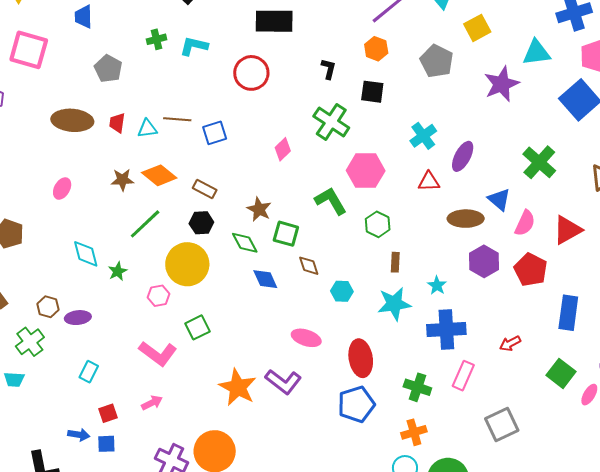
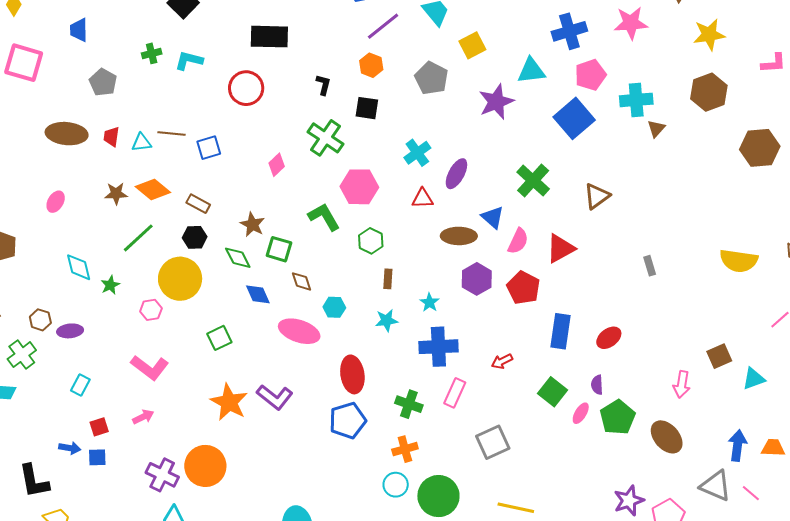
cyan star: (394, 304) -> (386, 320), size x0.7
green square: (198, 327) -> (219, 338), moved
pink ellipse: (306, 338) -> (299, 331), moved, size x1.4

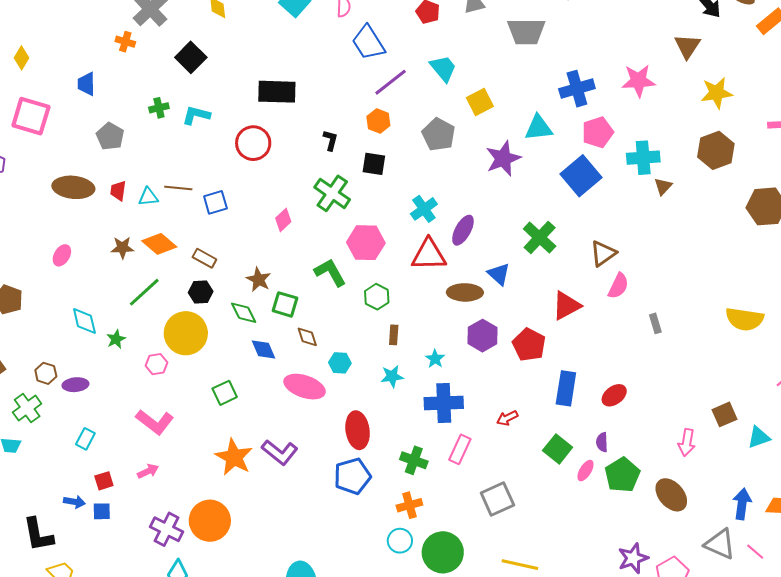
red triangle: (422, 198) -> (429, 255), size x1.6
pink semicircle: (518, 241) -> (618, 286), moved

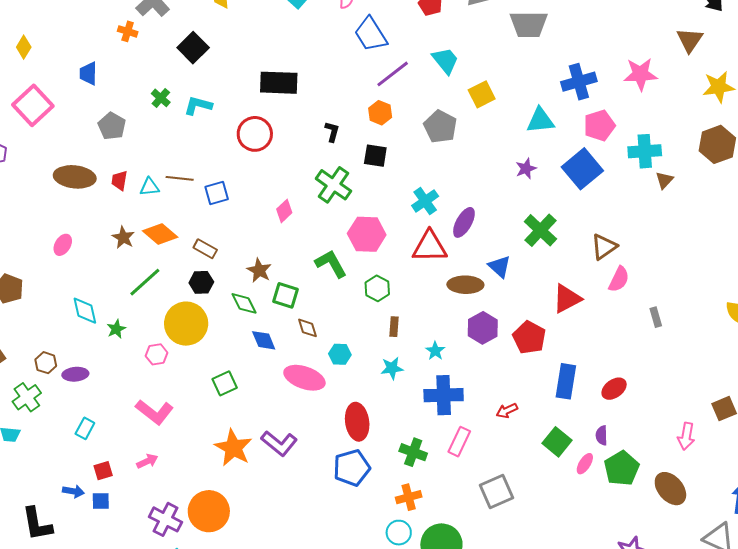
green cross: (159, 108) -> (161, 98), turned -36
pink square: (31, 116) -> (33, 105), turned 30
purple star: (503, 158) -> (526, 169), moved, size x0.6
brown star: (122, 248) -> (123, 237), turned 30

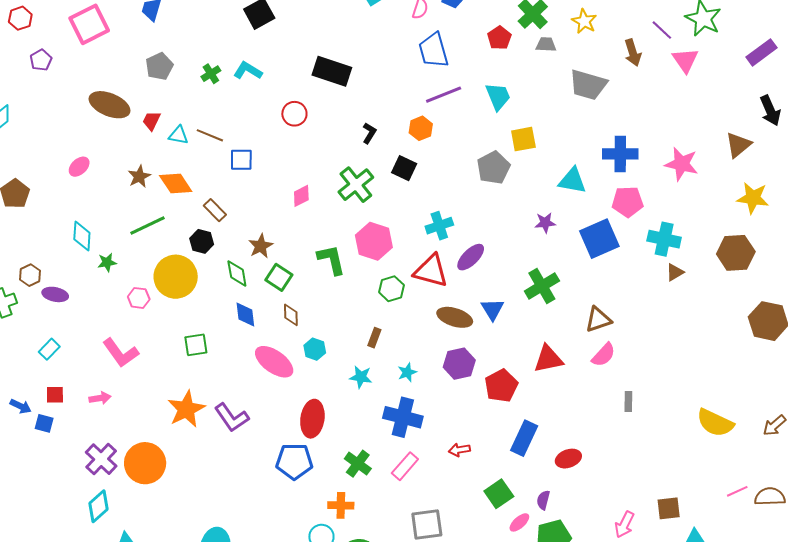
green cross: (161, 98) -> (211, 74), moved
gray pentagon: (440, 127) -> (493, 168), moved
red circle: (255, 134) -> (294, 114), size x0.7
green hexagon: (377, 288) -> (391, 289), moved

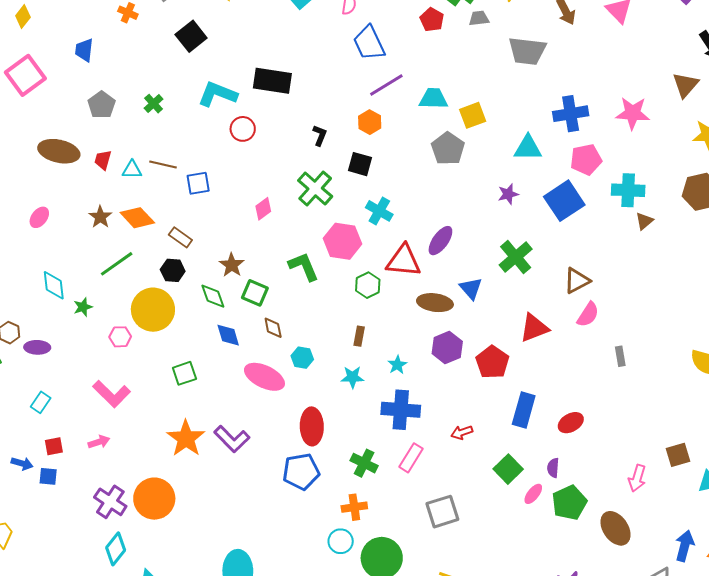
cyan L-shape: (248, 71) -> (217, 94), moved, size x1.4
cyan trapezoid: (498, 96) -> (433, 99), moved, turned -56
cyan cross: (439, 226) -> (379, 211), moved, turned -32

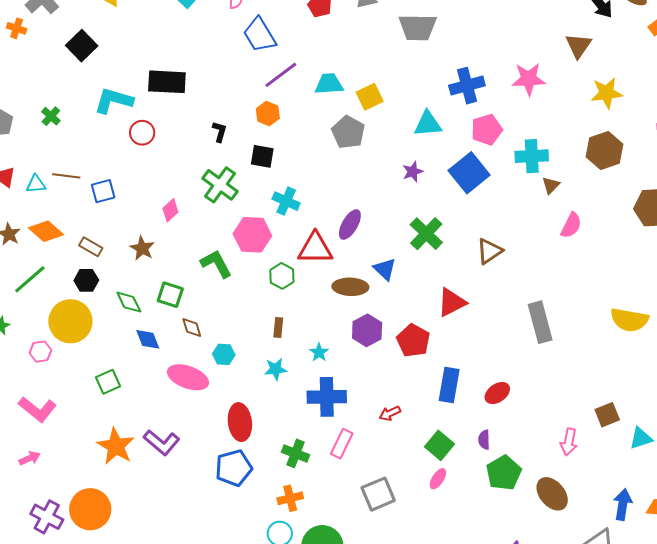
brown star: (232, 265) -> (142, 248), moved
pink semicircle: (588, 315) -> (571, 225), moved
gray rectangle: (620, 356) -> (540, 322), size x2.0
pink ellipse: (533, 494) -> (438, 479), moved

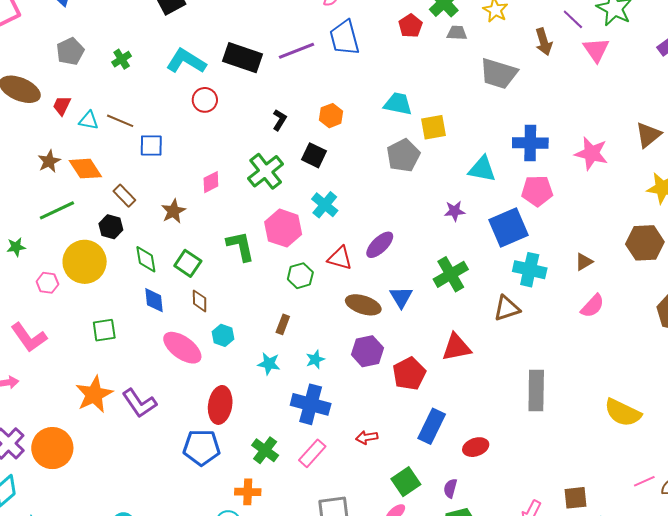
purple line: (281, 75) -> (297, 51), moved
cyan cross: (532, 156) -> (530, 270), moved
red triangle: (315, 248) -> (340, 258), size x0.7

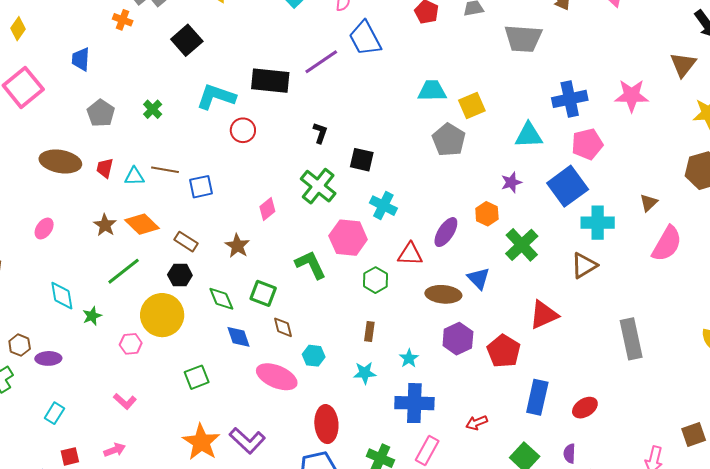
orange hexagon: (331, 116) -> (487, 214), moved
pink semicircle: (592, 306) -> (667, 244), size x1.4
pink L-shape: (29, 337) -> (125, 401), size x0.6

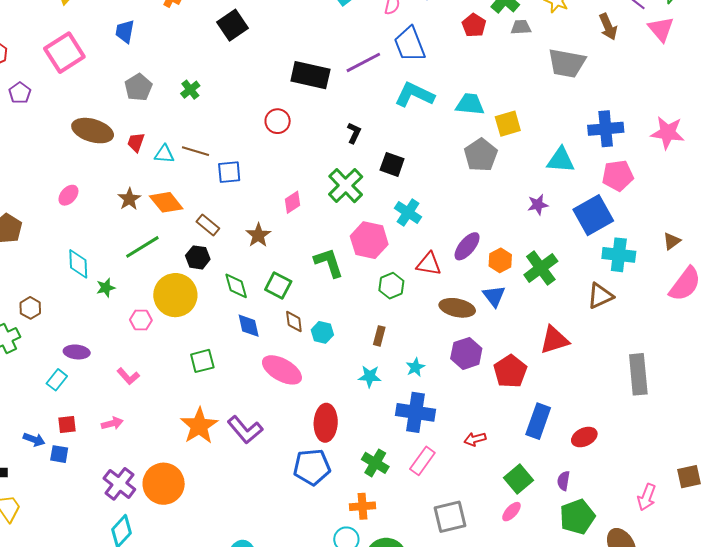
cyan L-shape: (216, 97) -> (414, 95), moved
orange hexagon: (487, 214) -> (500, 260), moved
cyan hexagon: (314, 356) -> (322, 332), moved
purple ellipse: (48, 358) -> (77, 352), moved

